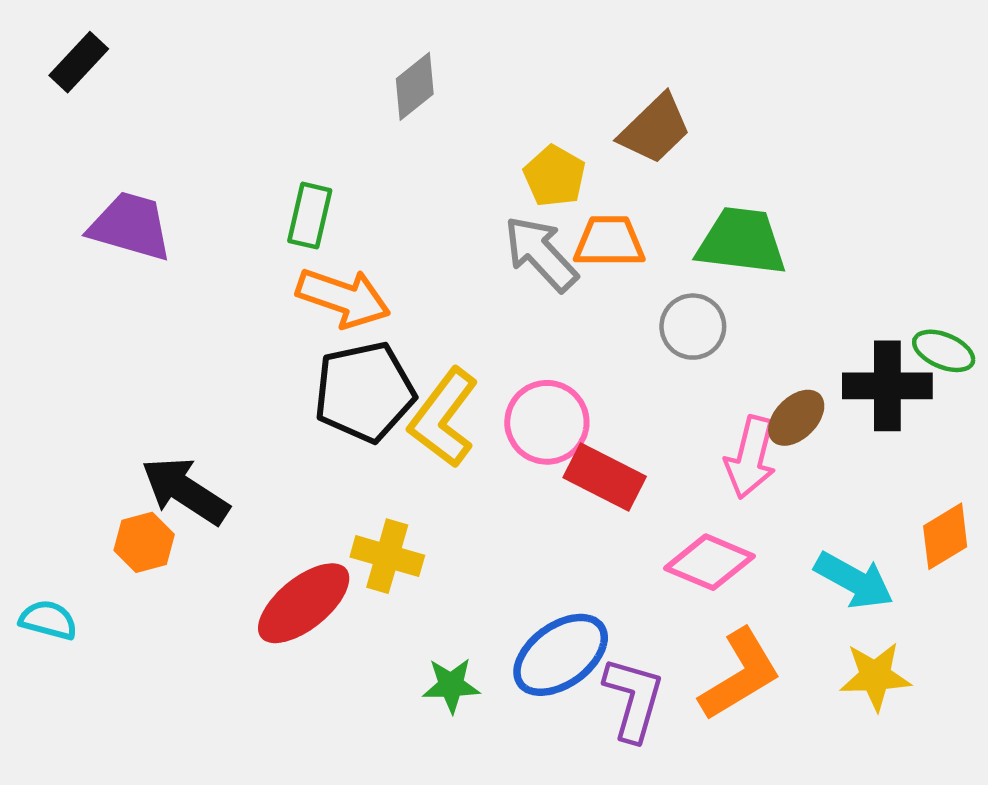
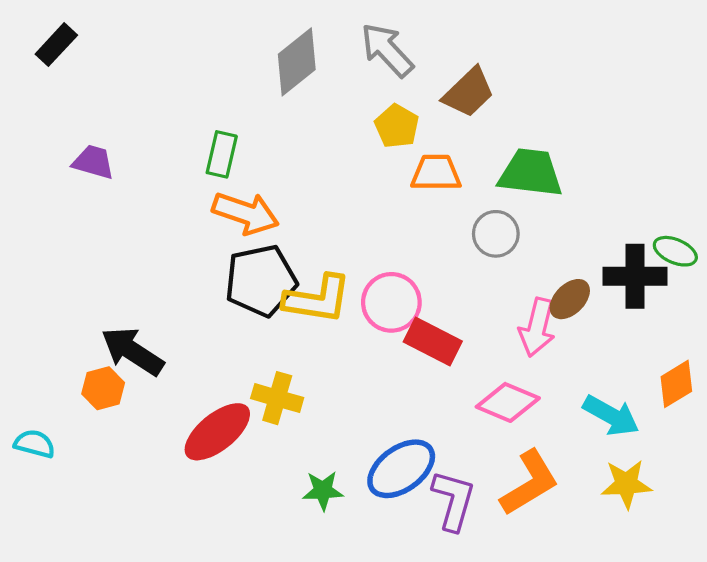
gray diamond: (415, 86) -> (297, 62), size x1.4
purple trapezoid: (130, 226) -> (93, 162), size x0.7
gray arrow: (541, 254) -> (387, 50), moved
yellow L-shape: (444, 418) -> (317, 299), turned -118

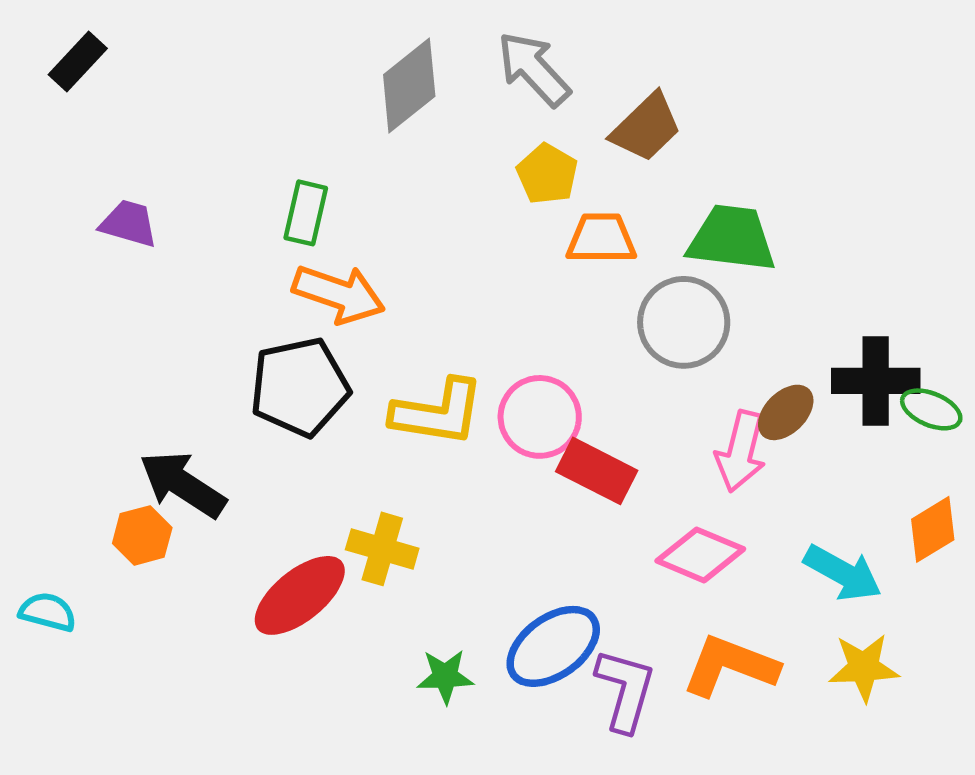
gray circle: (496, 234) -> (684, 322), size x1.4
green ellipse: (675, 251) -> (931, 409), moved
black pentagon: (261, 281) -> (300, 387), moved
orange L-shape: (530, 483) -> (730, 666), turned -128

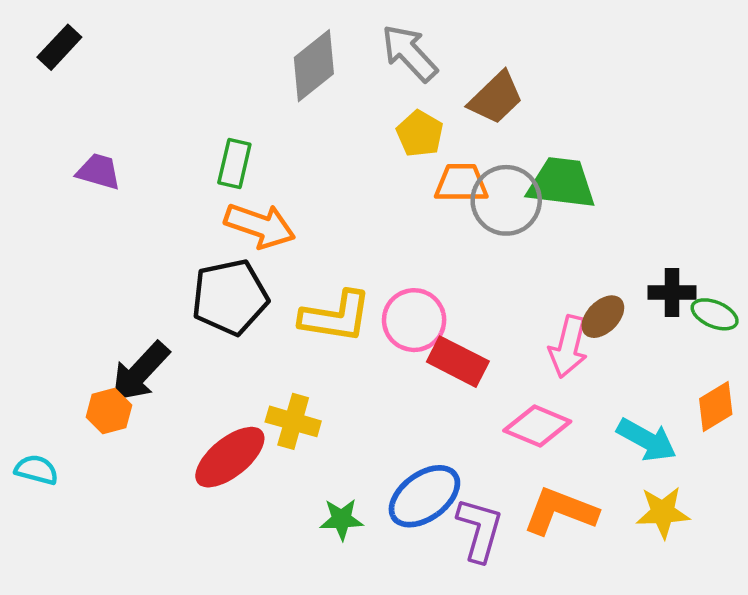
gray circle: (684, 322) -> (506, 200), moved
black cross: (876, 381) -> (672, 292), size x0.7
black arrow: (183, 484) -> (140, 372), turned -80

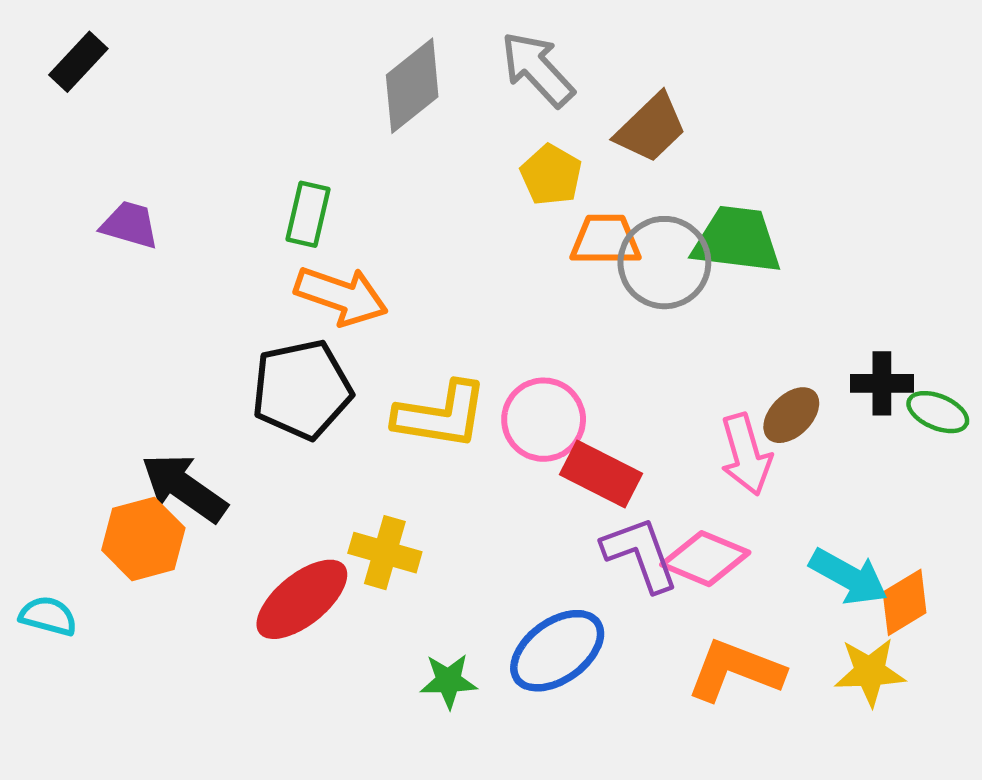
pink arrow: (568, 347) -> (746, 454), turned -30
black arrow: (140, 372) -> (184, 488), turned 82
orange diamond: (716, 406) -> (905, 602), moved
orange hexagon: (109, 411) -> (143, 539), size x1.4
purple L-shape: (480, 530) -> (640, 554), moved, turned -36

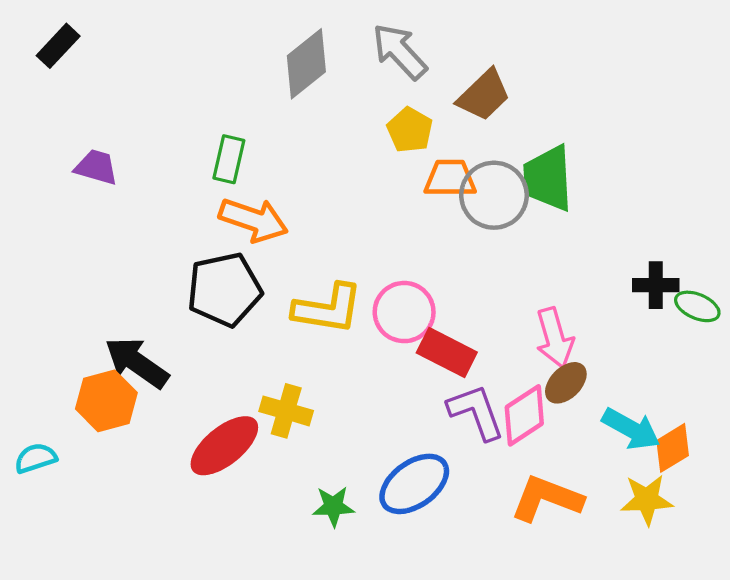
green trapezoid: (737, 240) -> (548, 178), turned -100
brown ellipse: (791, 415) -> (566, 383), moved
pink diamond: (705, 559) -> (524, 415), turned -56
cyan semicircle: (48, 616) -> (36, 458), turned -33

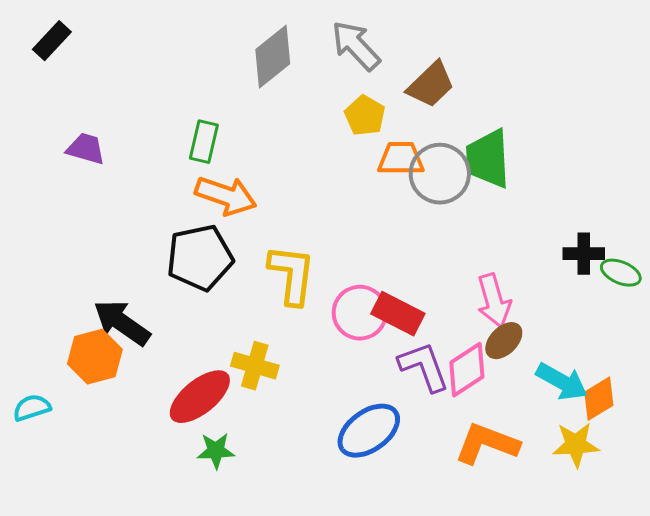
yellow L-shape: (328, 309) -> (292, 275), turned -92
pink circle: (404, 312) -> (360, 313), moved
green star: (333, 506) -> (216, 451), moved

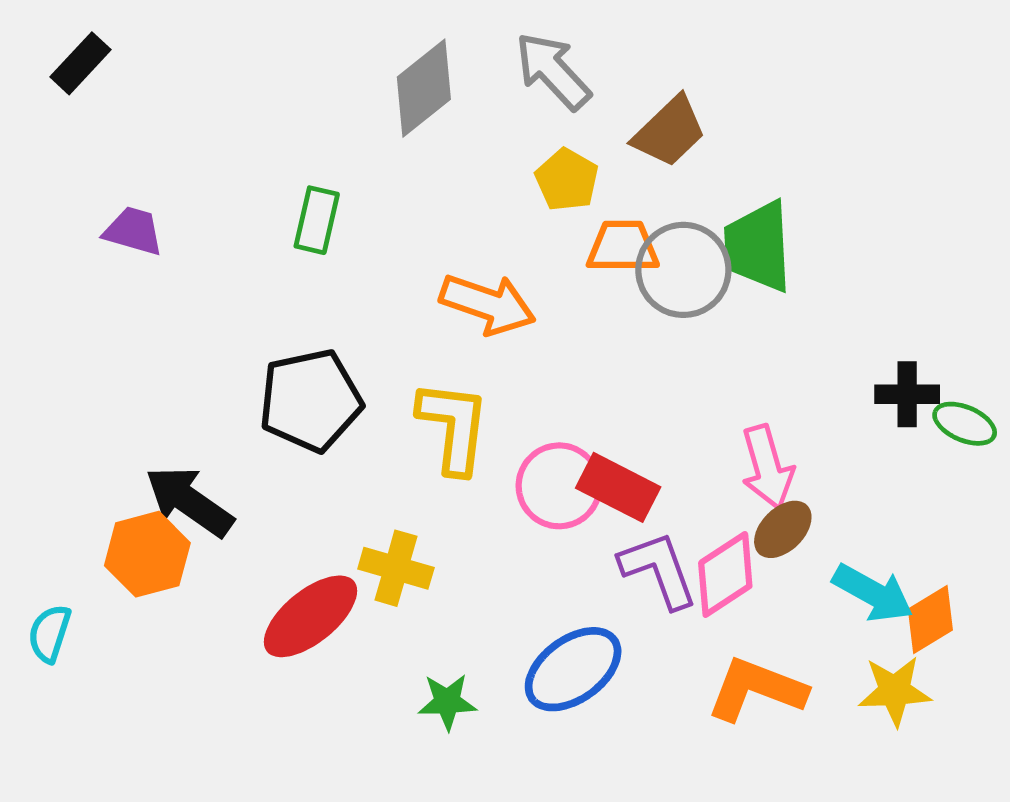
orange arrow: (226, 196) -> (488, 304), moved
cyan semicircle: (32, 408) -> (49, 633), turned -54
green star: (216, 451) -> (447, 702), moved

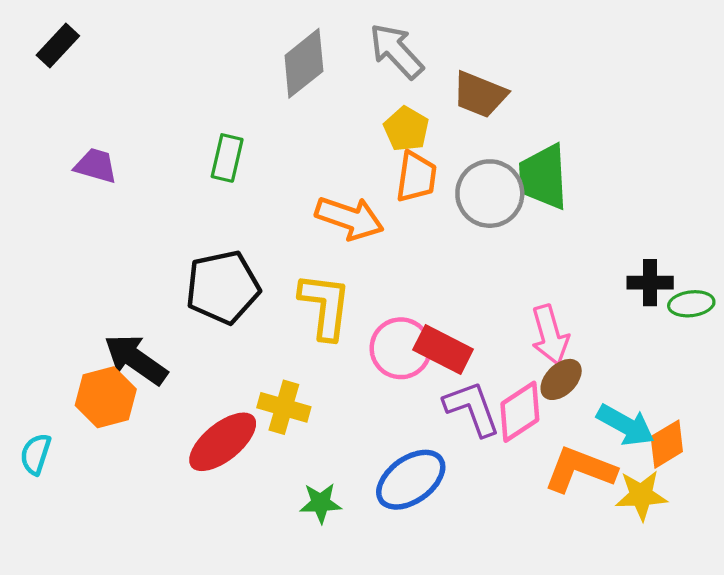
brown trapezoid: (669, 132) -> (480, 94), turned 66
orange trapezoid: (623, 247) -> (416, 177), moved, turned 98
green ellipse: (965, 424) -> (691, 304), turned -30
orange L-shape: (756, 689) -> (580, 470), moved

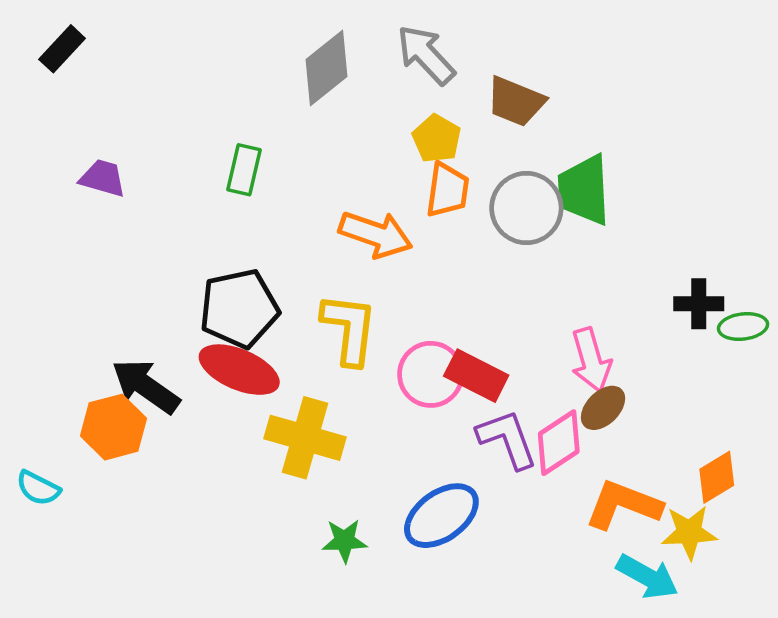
yellow cross: (284, 407) -> (305, 438), size x1.4
cyan arrow: (626, 425) -> (647, 577), moved
red ellipse: (223, 442) -> (239, 370), moved, turned 62
cyan semicircle: (36, 454) -> (38, 488), turned -81

